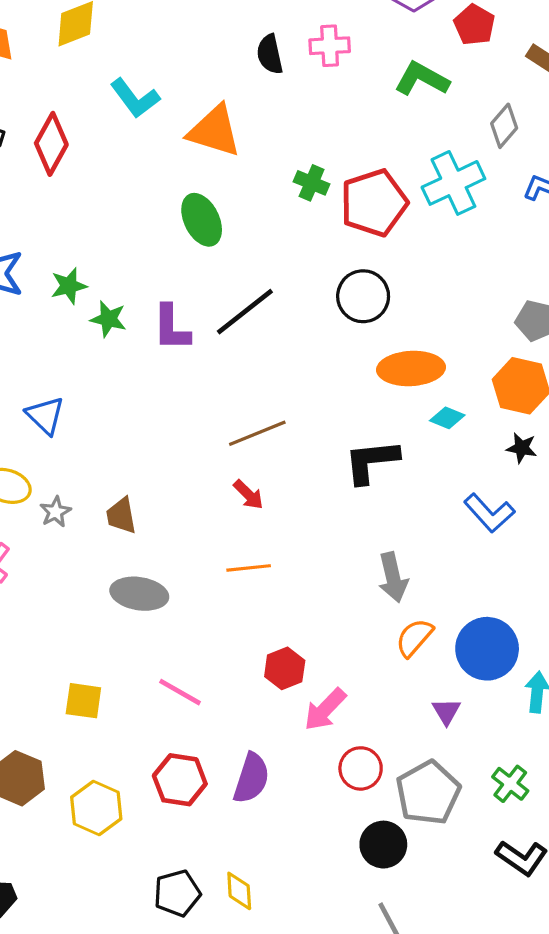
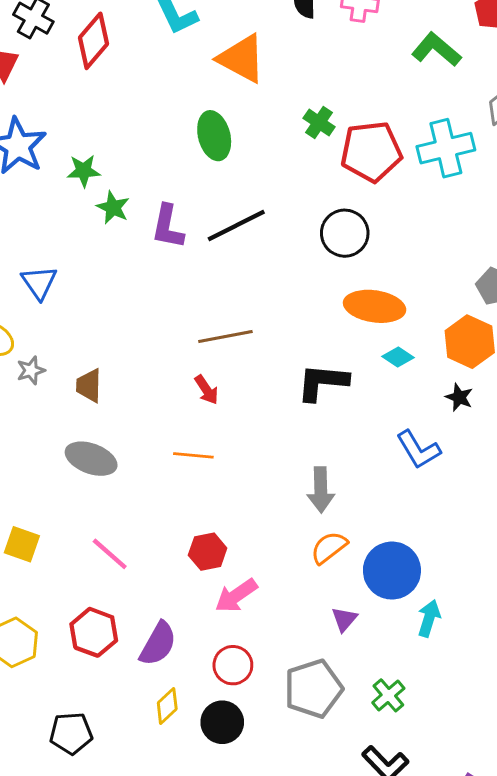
red circle: (361, 768) -> (233, 665), moved
black circle: (383, 845) -> (222, 722), moved
yellow diamond: (239, 891) -> (167, 706), moved, turned 39

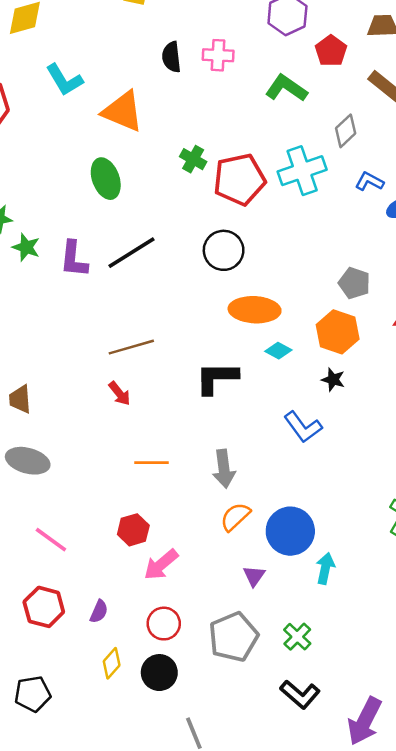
orange line: (193, 455) -> (152, 463), moved
purple semicircle: (158, 644) -> (99, 611), size x0.6

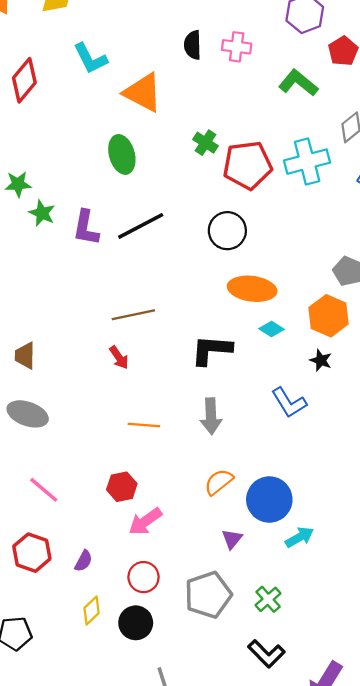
gray arrow: (224, 469) -> (211, 416), moved
cyan arrow: (325, 568) -> (299, 537), turned 44

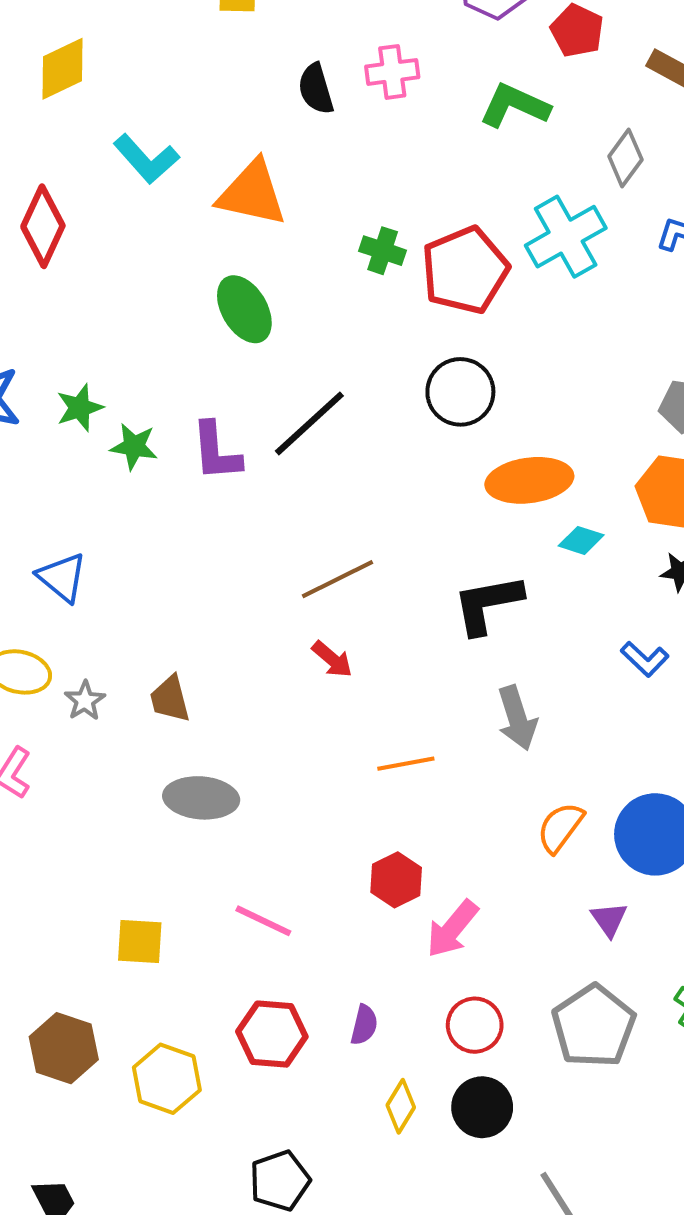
blue L-shape: (289, 403) -> (645, 659), size x0.7

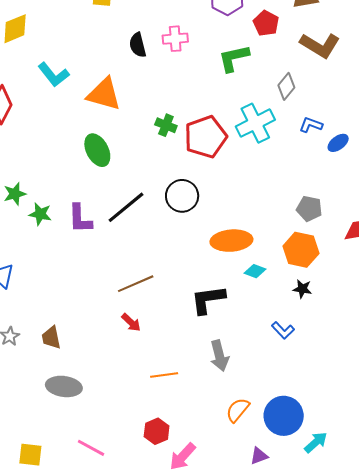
green L-shape: (515, 106) -> (234, 58), turned -40
black circle: (460, 392) -> (182, 196), moved
purple triangle: (609, 919) -> (259, 456), turned 42

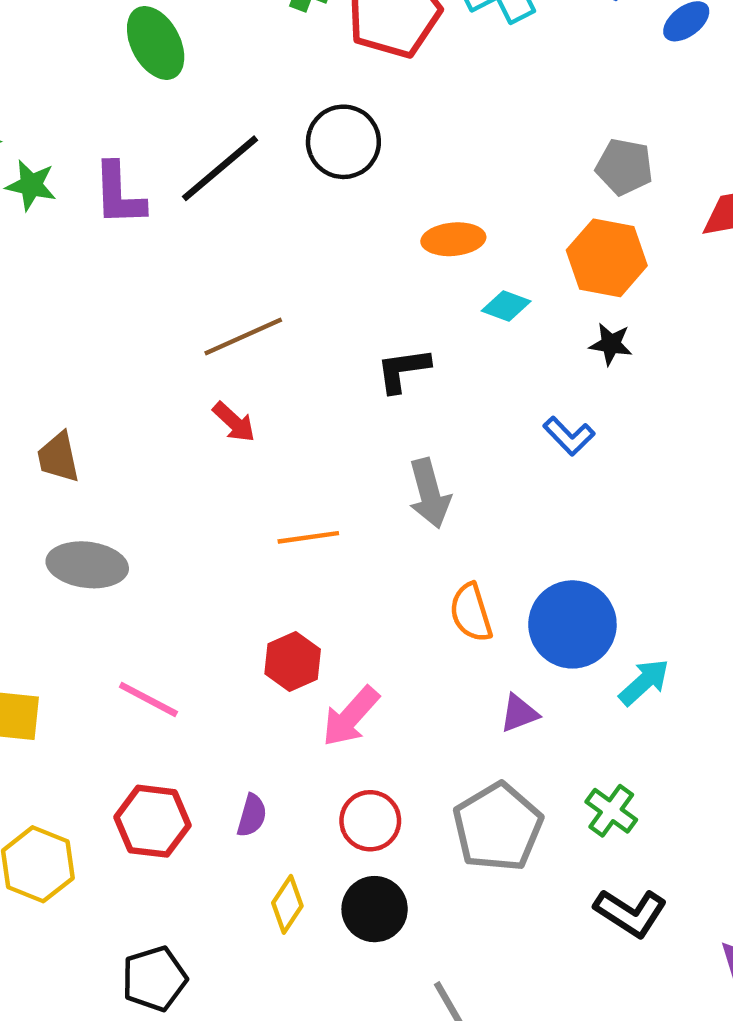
orange ellipse: (231, 241) -> (453, 239), size x0.7
black L-shape: (208, 300) -> (403, 370), size x0.7
orange semicircle: (238, 410) -> (471, 613), turned -56

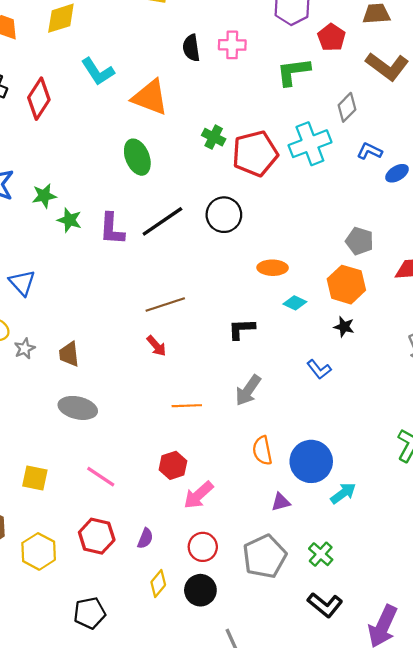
gray arrow: (429, 493) -> (248, 390), turned 44

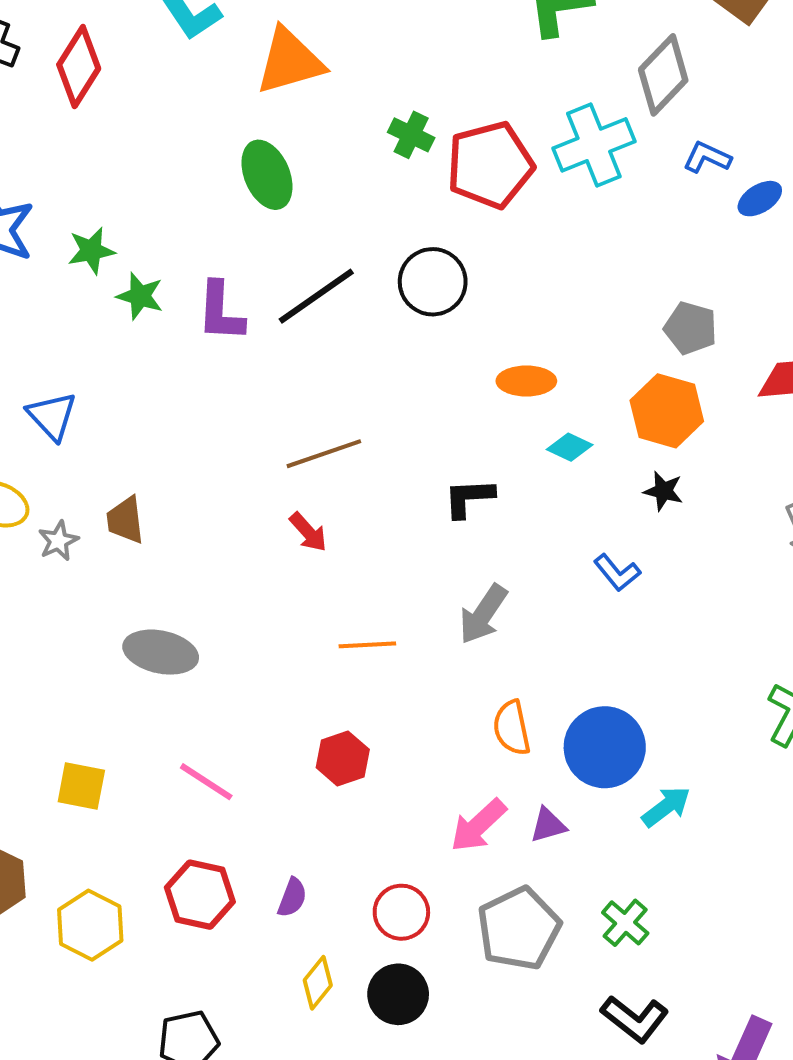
orange triangle: (150, 97) -> (290, 61), turned -36
gray diamond: (347, 107) -> (663, 75), size x1.4
brown trapezoid: (69, 354) -> (125, 520), moved
pink arrow: (198, 495) -> (478, 825), moved

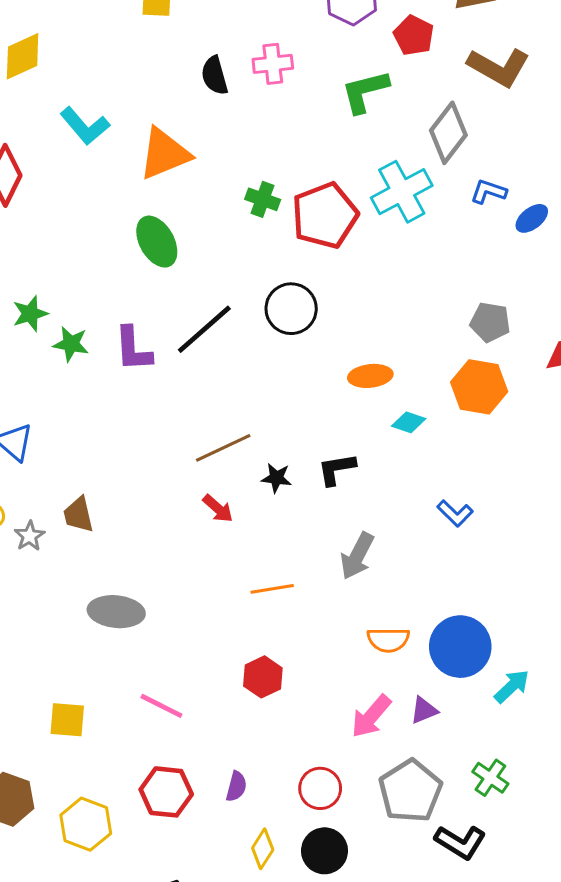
black star: (663, 491) -> (276, 478), moved
orange semicircle: (512, 728) -> (388, 640), turned -72
black L-shape: (635, 1019) -> (460, 842), moved

